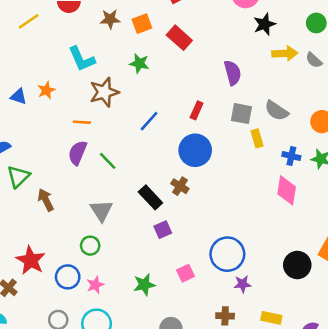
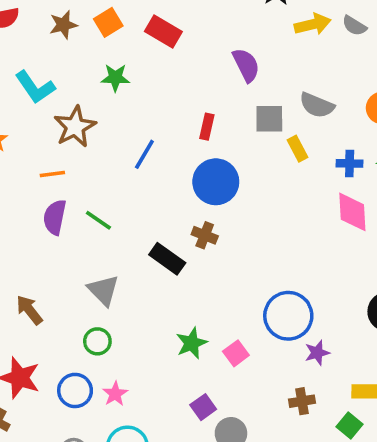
brown arrow: (46, 200) -> (29, 310), moved
purple square: (163, 230) -> (203, 407), moved
green star: (144, 285) -> (192, 343), moved

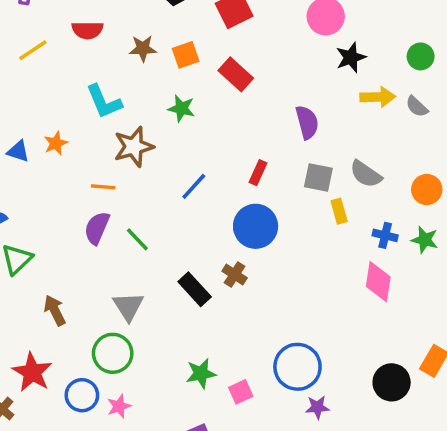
green circle: (97, 341) -> (113, 353), size x1.5

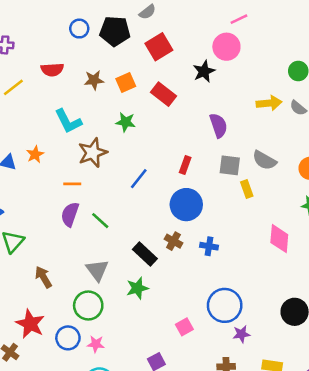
black star: (351, 57) -> (204, 71), moved
blue cross: (385, 235) -> (209, 246), moved
green star: (201, 374) -> (137, 288), moved
pink star: (119, 406) -> (96, 344), turned 30

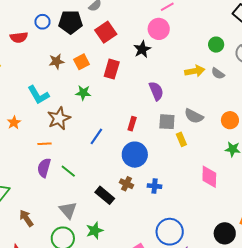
red semicircle: (52, 70) -> (19, 37), moved
red rectangle: (164, 94) -> (112, 69), turned 72
green star: (137, 288) -> (95, 231), moved

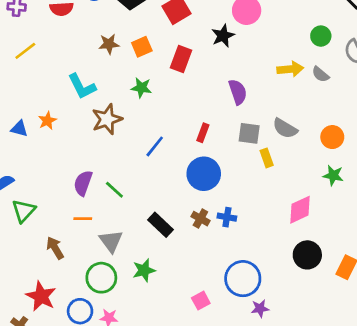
orange line: (44, 144) -> (83, 219), moved
pink diamond: (209, 177) -> (300, 210), turned 60
brown cross: (126, 184) -> (200, 219), moved
black circle: (225, 233) -> (307, 255), moved

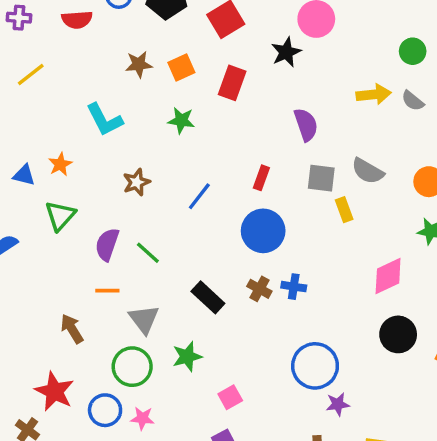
brown star: (107, 119) -> (137, 182), moved, size x0.7
green triangle: (24, 211) -> (60, 216), moved
pink square: (201, 301) -> (230, 397), moved

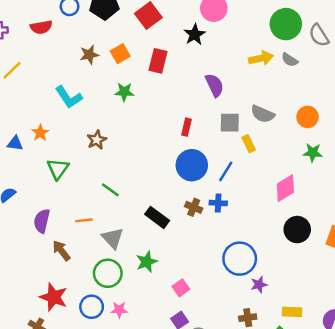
green circle: (413, 51) -> (286, 24), size x1.6
blue line: (199, 196) -> (226, 171), moved
green triangle: (60, 216) -> (58, 169), moved
purple semicircle: (107, 244) -> (42, 221), moved

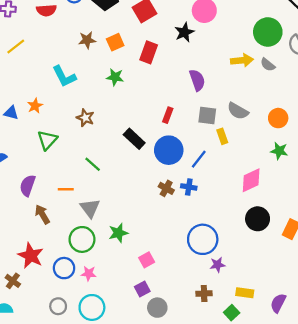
brown star: (97, 140) -> (85, 118), turned -30
black rectangle: (157, 217) -> (134, 139), moved

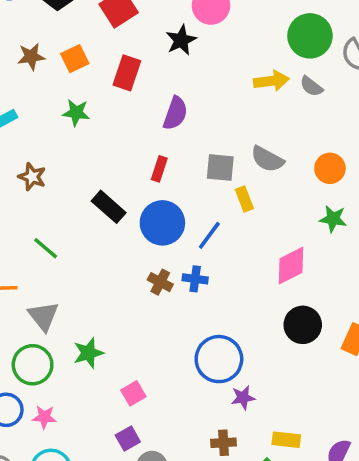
purple semicircle: (197, 80) -> (175, 113), moved, turned 40

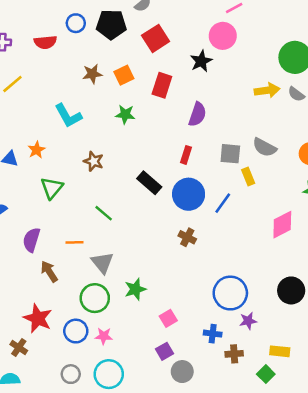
blue cross: (195, 279) -> (213, 334), moved
black circle: (303, 325) -> (291, 290), moved

